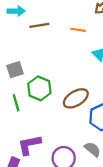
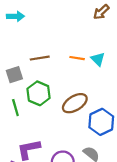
brown line: (39, 25) -> (40, 58), moved
orange line: (78, 30) -> (77, 58), moved

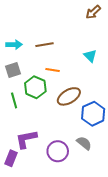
cyan arrow: (15, 16) -> (14, 45), moved
brown line: (40, 58) -> (44, 45), moved
orange line: (77, 58) -> (53, 70), moved

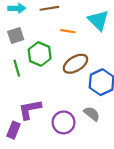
cyan triangle: (90, 56) -> (98, 20), size x1.5
orange line: (53, 70) -> (68, 31), moved

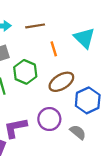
orange line: (68, 31) -> (54, 49), turned 64
purple circle: (64, 122) -> (49, 119), moved

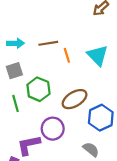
orange line: (54, 49) -> (67, 55), moved
purple circle: (49, 119) -> (53, 129), moved

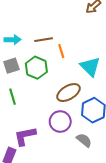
cyan triangle: (97, 55) -> (90, 67), moved
green hexagon: (38, 89) -> (36, 68), moved
purple circle: (53, 129) -> (60, 122), moved

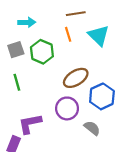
cyan arrow: (13, 40) -> (27, 22), moved
brown line: (44, 40) -> (76, 14), moved
cyan triangle: (90, 67) -> (99, 35), moved

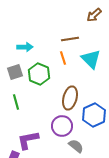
brown ellipse: (76, 78) -> (70, 98), turned -45
gray semicircle: (92, 128) -> (76, 146), moved

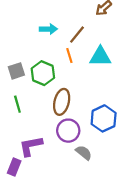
brown line: (70, 39) -> (77, 35), turned -42
cyan arrow: (25, 47) -> (48, 29), moved
cyan triangle: (91, 59) -> (100, 57), turned -45
brown ellipse: (70, 98) -> (62, 102), moved

